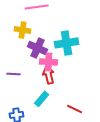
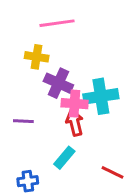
cyan cross: (67, 43) -> (101, 96), moved

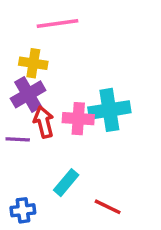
purple cross: (58, 83) -> (28, 94), moved, turned 36
red arrow: (75, 123) -> (44, 122), moved
red line: (113, 172) -> (108, 207), moved

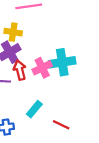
pink cross: (78, 119) -> (42, 68), turned -30

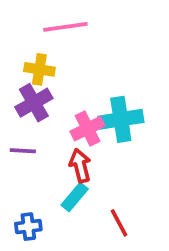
red arrow: (20, 70) -> (80, 166), moved
red line: (61, 125) -> (119, 223), turned 36

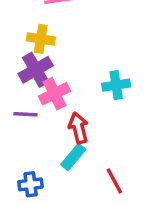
cyan cross: (121, 119) -> (116, 85), size x0.7
pink cross: (88, 129) -> (54, 94), moved

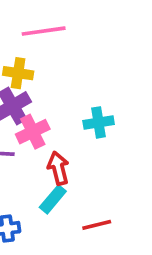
red line: (114, 181) -> (97, 225), turned -76

